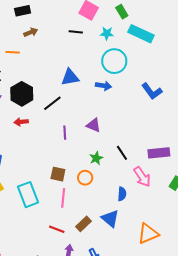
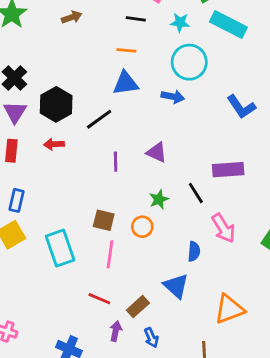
orange line: (13, 52) -> (126, 50), moved
purple rectangle: (159, 153) -> (228, 170), moved
brown rectangle: (83, 224) -> (138, 307), moved

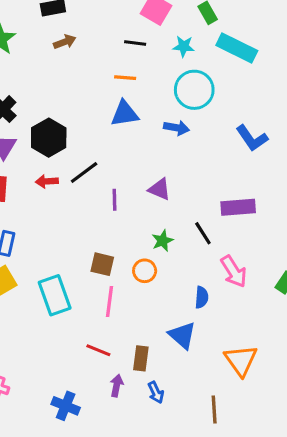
black line: (99, 119) -> (84, 173), moved
brown rectangle: (138, 307) -> (141, 358), turned -40
orange triangle: (229, 309) -> (241, 360), turned -44

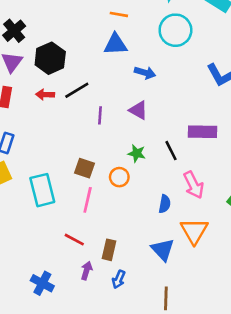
blue arrow: (177, 128) -> (145, 73), moved
green star: (163, 241) -> (137, 153), turned 30
blue triangle: (182, 335) -> (163, 250), moved
orange triangle: (241, 360) -> (194, 231), moved
blue arrow: (156, 392) -> (119, 279), turned 42

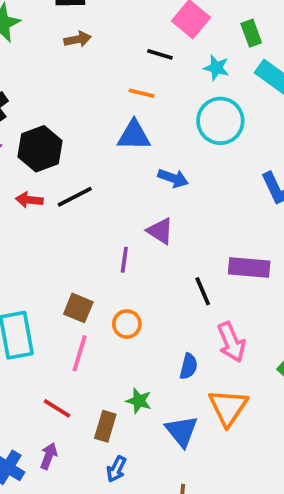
purple line: (100, 115) -> (124, 260), moved
green star: (137, 153) -> (139, 401), moved
purple arrow: (87, 271) -> (49, 456), moved

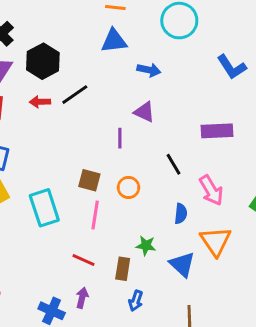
black line: (203, 291) -> (174, 164), moved

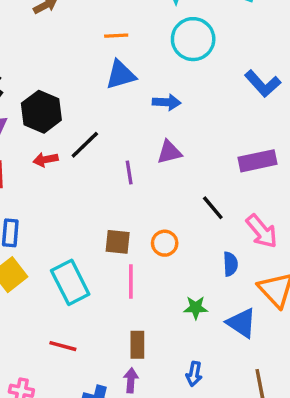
purple triangle: (144, 112) -> (169, 152), turned -30
purple line: (120, 138) -> (129, 172), moved
red line: (84, 260) -> (63, 346), moved
brown rectangle: (123, 269) -> (137, 345), moved

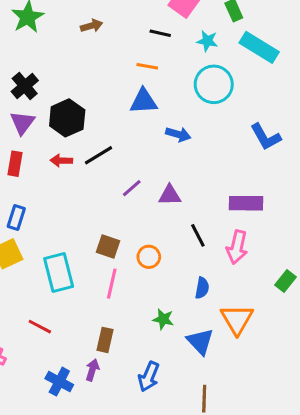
purple triangle: (169, 152) -> (170, 195), moved
purple line: (129, 172) -> (132, 188), turned 45
pink arrow: (262, 231) -> (237, 247), moved, turned 40
blue arrow: (194, 374) -> (149, 377), size x1.4

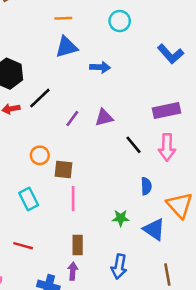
cyan circle: (214, 84) -> (120, 21), size x0.7
orange circle: (149, 257) -> (40, 155), moved
cyan rectangle: (59, 272) -> (29, 199), size x0.7

